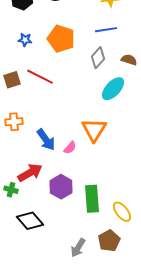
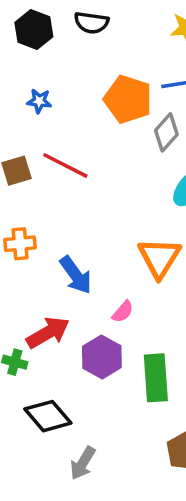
orange pentagon: (61, 39) -> (128, 99), moved
pink semicircle: (70, 148) -> (123, 312), moved
gray arrow: (78, 248) -> (83, 463), moved

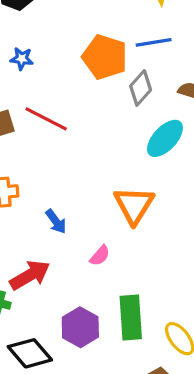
blue arrow: (76, 275) -> (56, 221), size x0.7
purple hexagon: (102, 357) -> (80, 327), moved

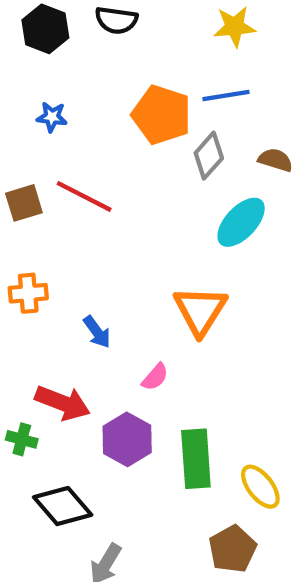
red arrow: (30, 275) -> (63, 403), turned 51
purple hexagon: (80, 327) -> (127, 439), moved

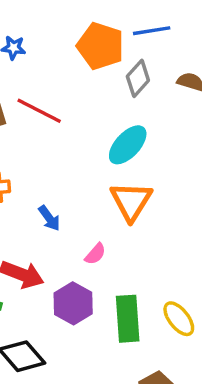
cyan ellipse: (241, 222) -> (128, 145), moved
yellow ellipse: (260, 487) -> (179, 319), moved

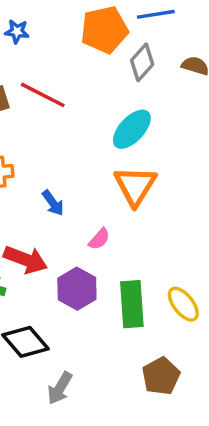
orange pentagon: (100, 46) -> (104, 30), turned -30

